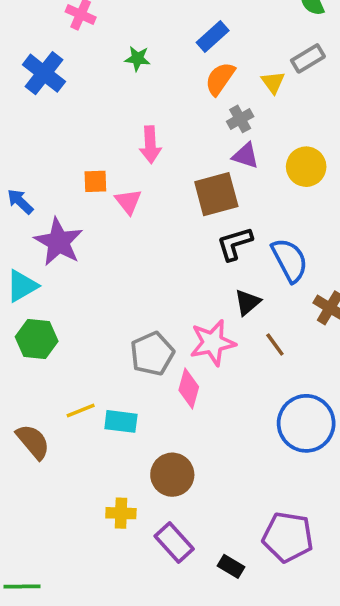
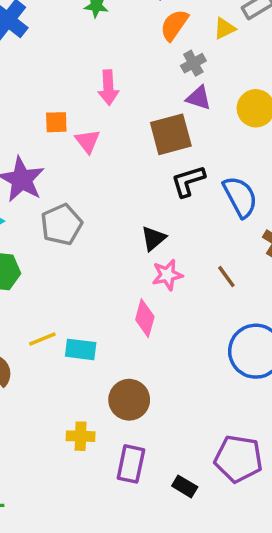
yellow triangle: (273, 82) -> (225, 28), turned 40
black triangle: (247, 302) -> (153, 238), moved
pink star: (213, 343) -> (167, 275), size x0.7
gray pentagon: (152, 354) -> (62, 225), moved
purple rectangle: (174, 542) -> (131, 464), turned 54

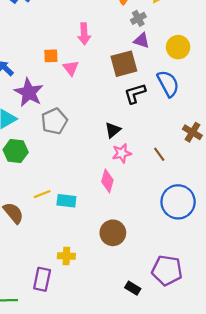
blue semicircle: (240, 197) -> (168, 84), moved
brown circle: (129, 400) -> (113, 233), moved
purple rectangle: (131, 464) -> (42, 279), moved

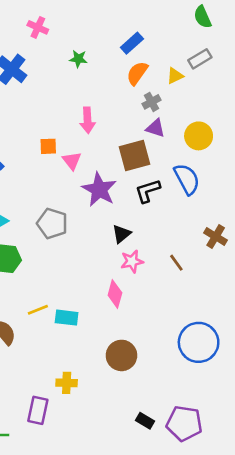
purple star: (29, 92) -> (99, 189), moved
gray pentagon: (54, 121) -> (52, 223), turned -30
blue circle: (178, 202) -> (199, 342), moved
purple pentagon: (167, 270) -> (184, 423), moved

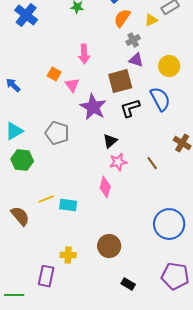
orange square: (48, 146) -> (54, 74), turned 32
brown circle: (121, 355) -> (109, 246), moved
purple pentagon: (184, 423) -> (175, 276), moved

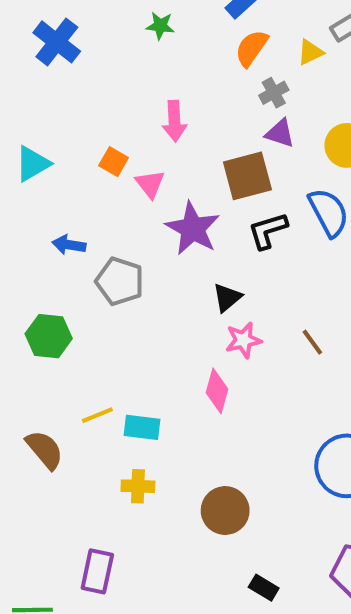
blue arrow: (13, 85) -> (69, 245), moved, turned -35
cyan triangle: (14, 131) -> (32, 164), moved
yellow cross: (68, 255) -> (138, 486), moved

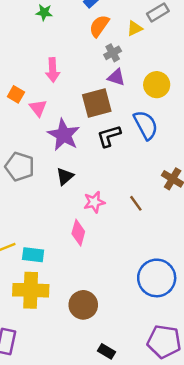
black triangle: (227, 298) -> (65, 176), moved
yellow cross: (138, 486) -> (31, 290), size x1.8

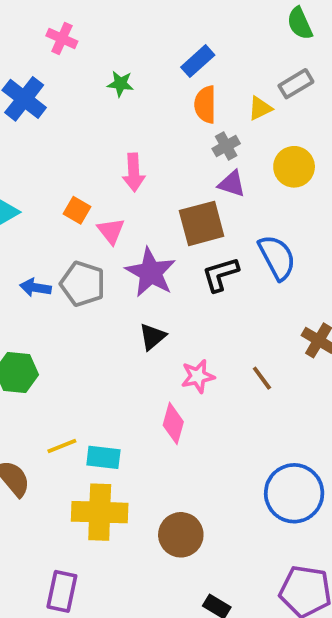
orange semicircle: (99, 26) -> (205, 105), turned -35
yellow circle: (157, 85) -> (294, 167), moved
gray pentagon: (20, 167) -> (83, 284), moved

